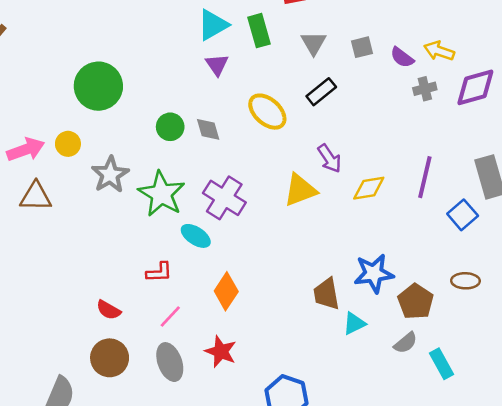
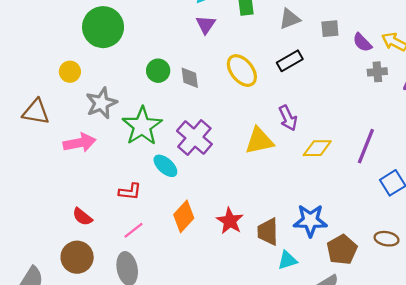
gray triangle: (314, 43) -> (290, 19), turned 30
pink arrow: (26, 150) -> (80, 143), moved
red star: (221, 352) -> (230, 221), moved

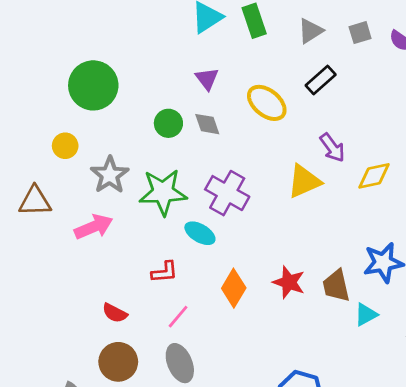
purple triangle: (206, 25) -> (207, 79), moved
green star: (142, 126) -> (163, 192), turned -30

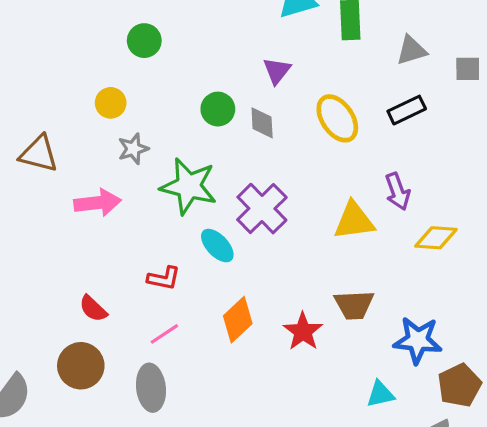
green circle: (93, 85) -> (144, 41), size x0.6
yellow circle: (65, 146) -> (111, 103), moved
gray star: (110, 175) -> (133, 149), size x0.7
brown trapezoid: (336, 286) -> (354, 305), moved, turned -96

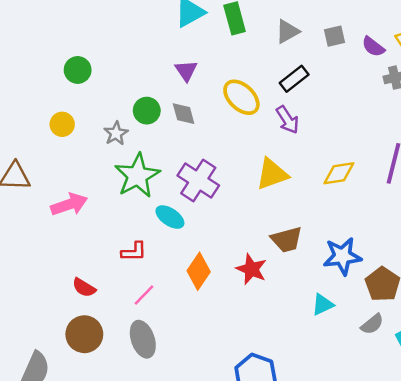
gray star: (133, 149) -> (116, 133), moved
green star: (189, 186) -> (137, 176), turned -30
purple arrow: (398, 191) -> (288, 120), moved

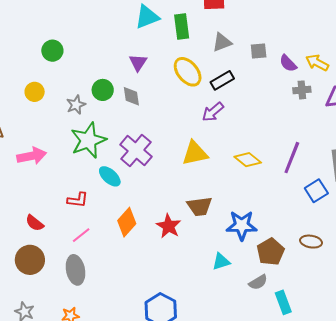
yellow ellipse: (241, 97) -> (188, 72), moved
purple arrow: (288, 120) -> (213, 112), turned 75
yellow diamond: (339, 173) -> (248, 160), turned 40

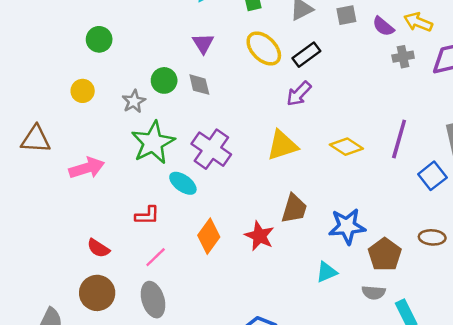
brown trapezoid: (199, 206) -> (294, 209), turned -60
gray semicircle: (258, 282) -> (374, 292), turned 42

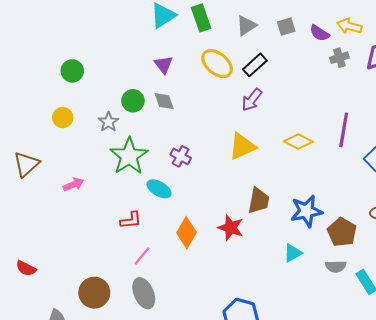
brown triangle: (36, 139) -> (26, 164), turned -40
purple cross: (211, 149) -> (181, 156), size x0.6
pink arrow: (87, 168) -> (74, 184), size x0.7
red semicircle: (98, 248) -> (26, 268), moved

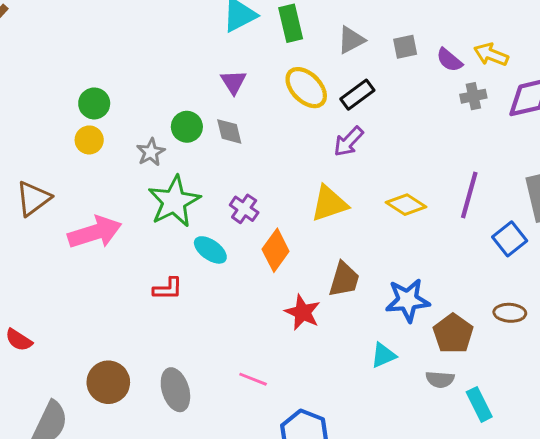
green circle: (72, 71) -> (94, 103), moved
pink arrow: (74, 184) -> (95, 232), size x1.8
orange diamond: (186, 233) -> (276, 250), moved
pink line: (142, 256) -> (253, 379), moved, turned 66

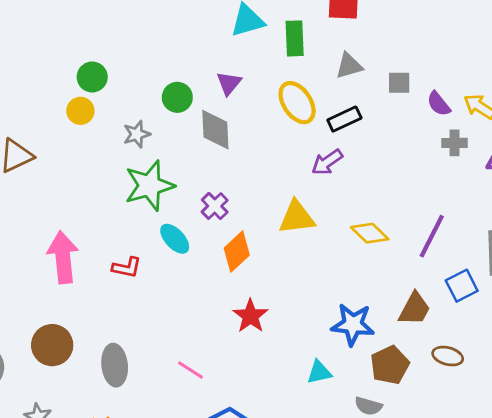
green circle: (187, 127) -> (177, 97), moved
gray diamond: (229, 131) -> (215, 130), size x1.4
pink arrow: (95, 232) -> (63, 257), moved, turned -90
brown trapezoid: (344, 279) -> (415, 309), moved

